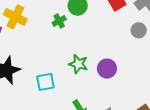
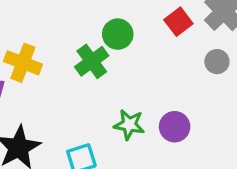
green cross: (59, 21) -> (92, 61), size x1.5

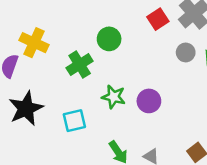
green circle: (118, 34) -> (109, 39), moved
green cross: (92, 61) -> (80, 64), moved

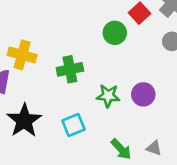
green circle: (109, 39) -> (115, 33), moved
green cross: (80, 64) -> (70, 69), turned 30

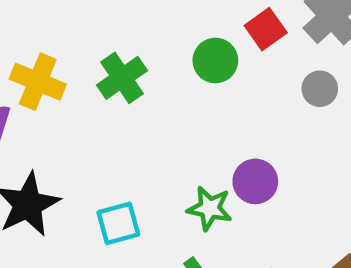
green cross: (70, 69) -> (122, 78), moved, turned -30
green star: (108, 96) -> (210, 208), moved

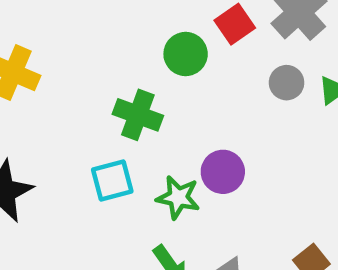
green cross: (122, 78) -> (138, 115), moved, turned -36
cyan square: (118, 223) -> (112, 181), moved

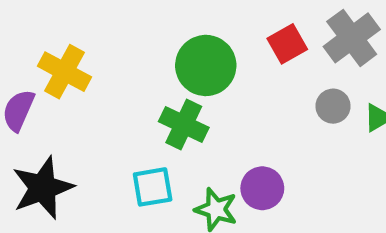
green circle: (186, 54) -> (206, 65), moved, size x1.4

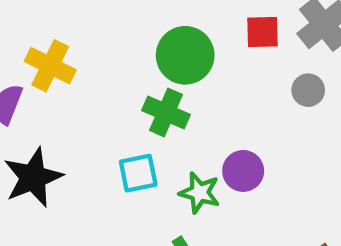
red square: (287, 44) -> (262, 32), turned 30

